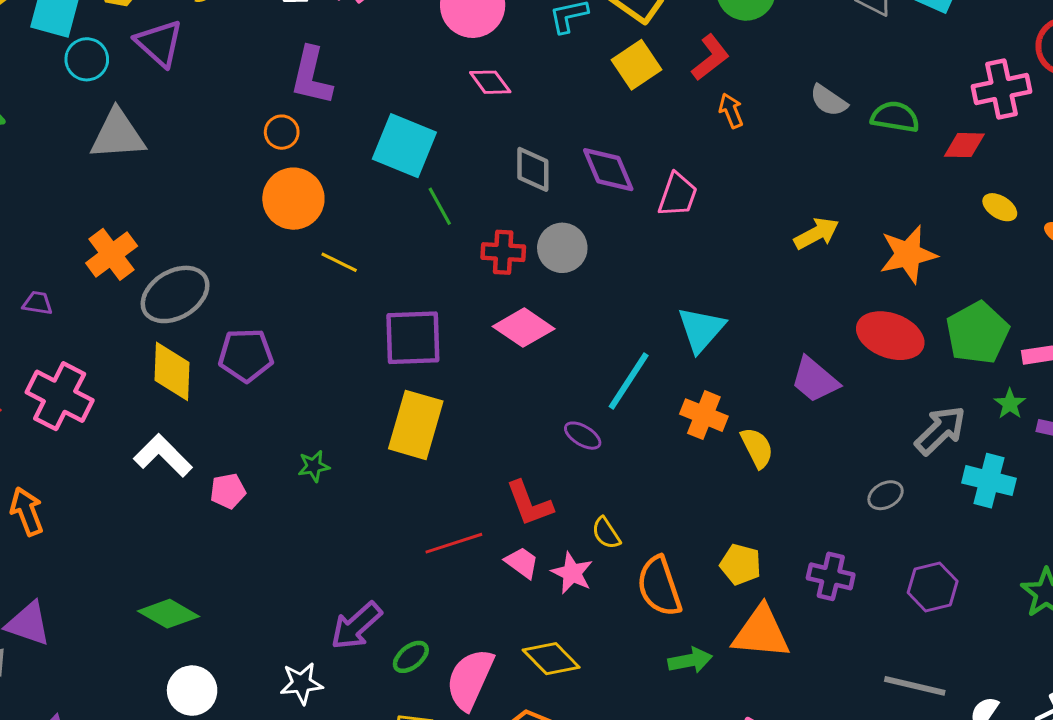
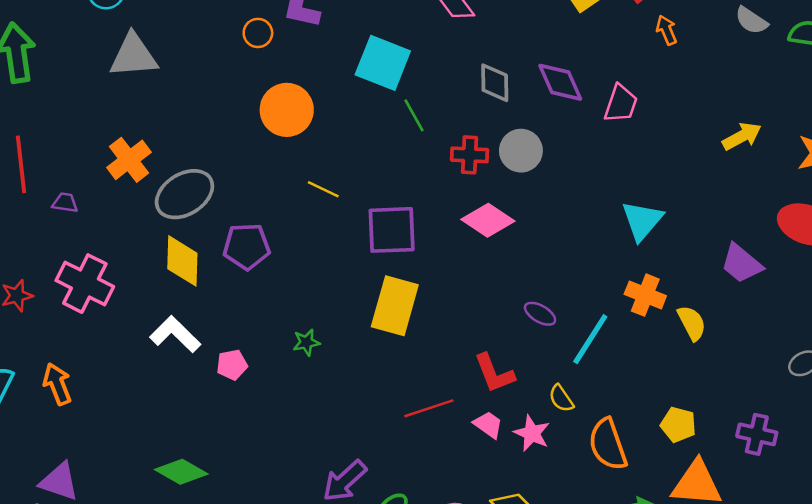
orange circle: (282, 132) -> (258, 33), moved
yellow line: (339, 262) -> (323, 189), moved
cyan line: (629, 381) -> (590, 339), moved

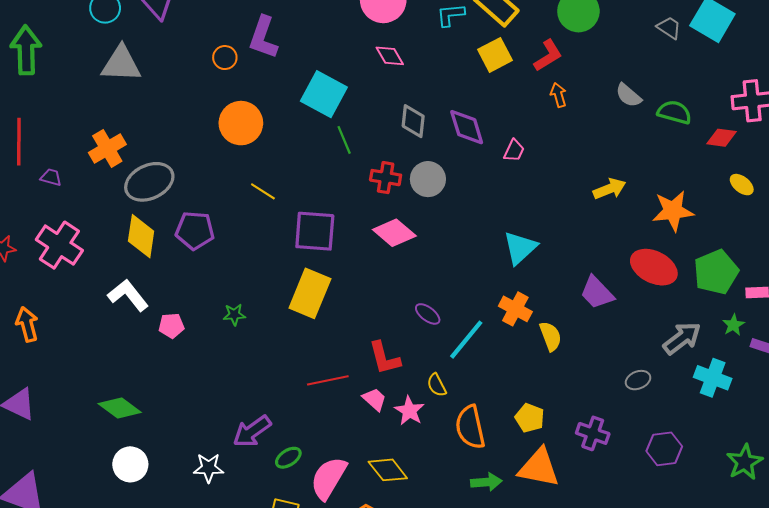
pink trapezoid: (621, 104) -> (514, 151), size x0.7

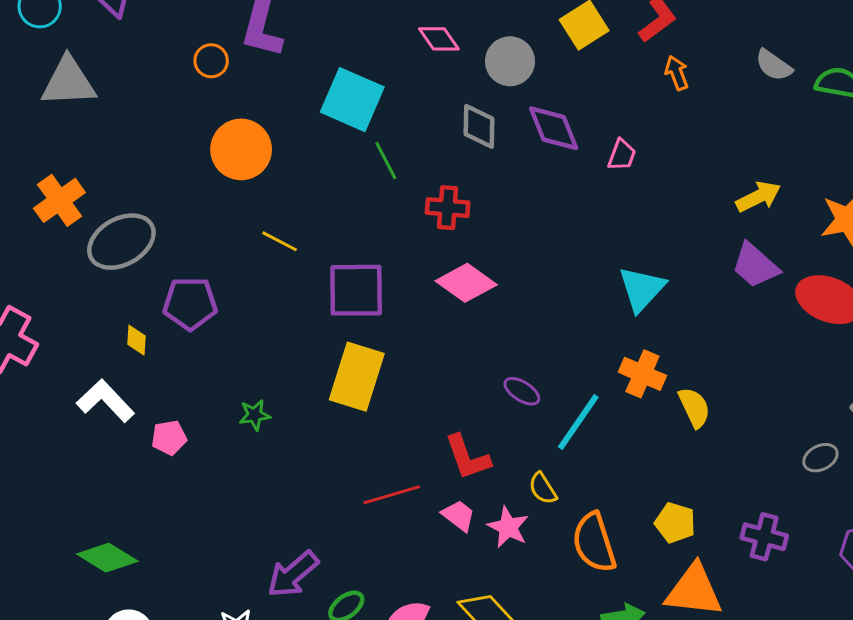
gray circle: (428, 179) -> (510, 61), moved
yellow diamond: (141, 236) -> (136, 340), moved, size x0.5
purple trapezoid: (597, 293) -> (755, 265), moved

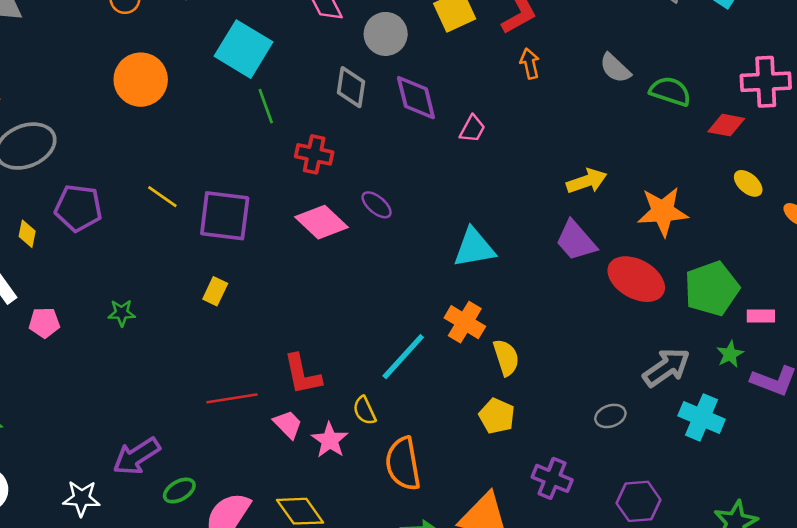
yellow line: (280, 241) -> (162, 197), moved
cyan triangle: (642, 289) -> (474, 248), turned 30
yellow rectangle: (357, 377) -> (215, 291), size x0.5
purple ellipse: (522, 391) -> (377, 205), moved
yellow pentagon: (675, 523) -> (497, 416), moved

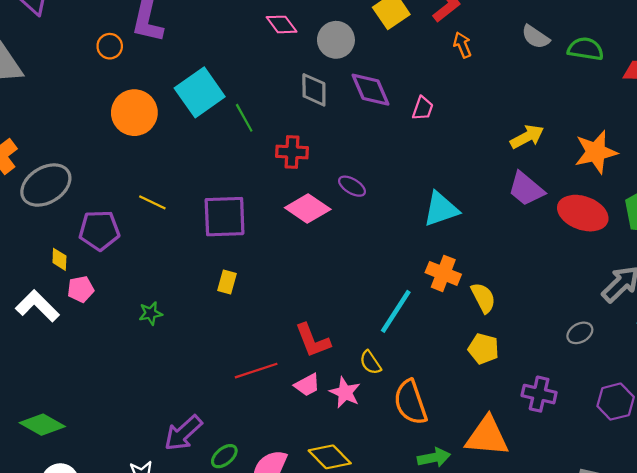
cyan square: (244, 49) -> (200, 92), moved, turned 33
yellow line: (162, 197) -> (152, 202), moved
pink pentagon: (44, 323) -> (81, 289), moved
pink trapezoid: (288, 424) -> (307, 385), turned 116

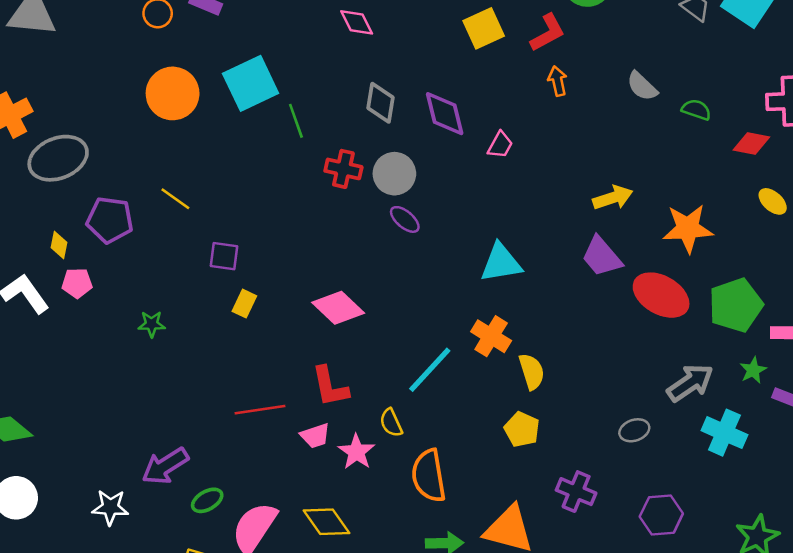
gray circle: (336, 40) -> (394, 174), moved
green semicircle: (586, 49) -> (696, 110), size x0.7
pink diamond: (308, 209) -> (338, 308), moved
purple square: (225, 217) -> (224, 256), moved, size x0.6

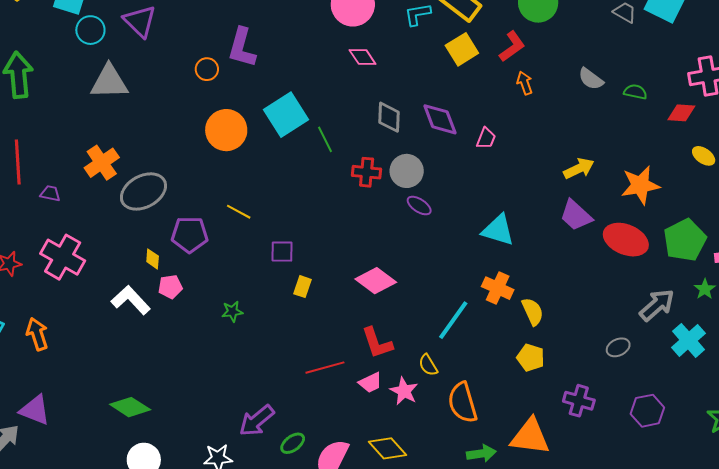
cyan triangle: (501, 263) -> (498, 230), turned 33
cyan cross: (724, 433) -> (689, 340), turned 32

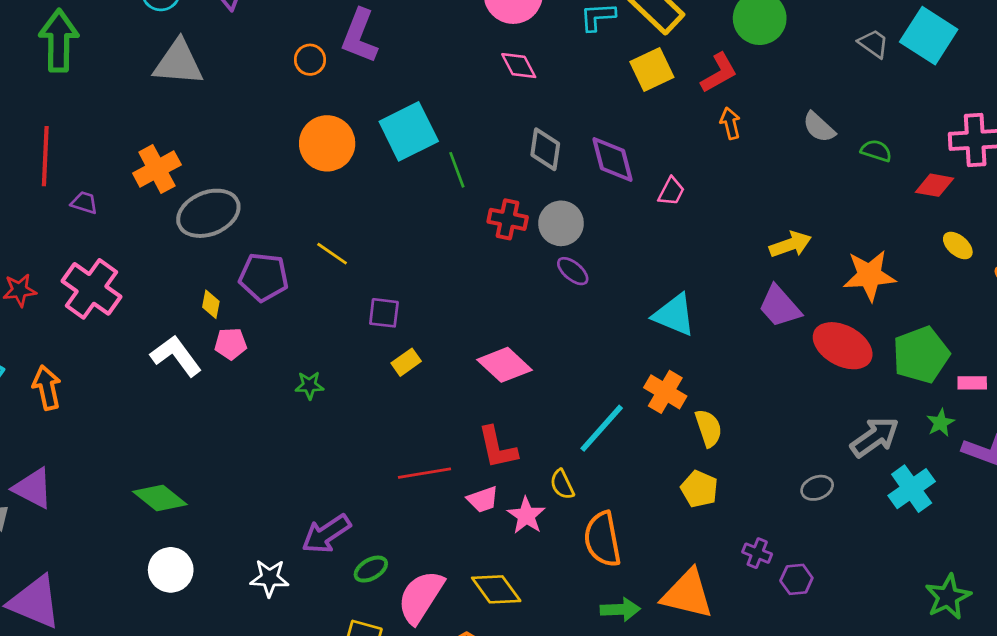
yellow rectangle: (302, 287) -> (406, 362), turned 30
purple cross: (579, 401) -> (757, 553), size x0.7
purple hexagon: (647, 411) -> (796, 579), moved, size x0.7

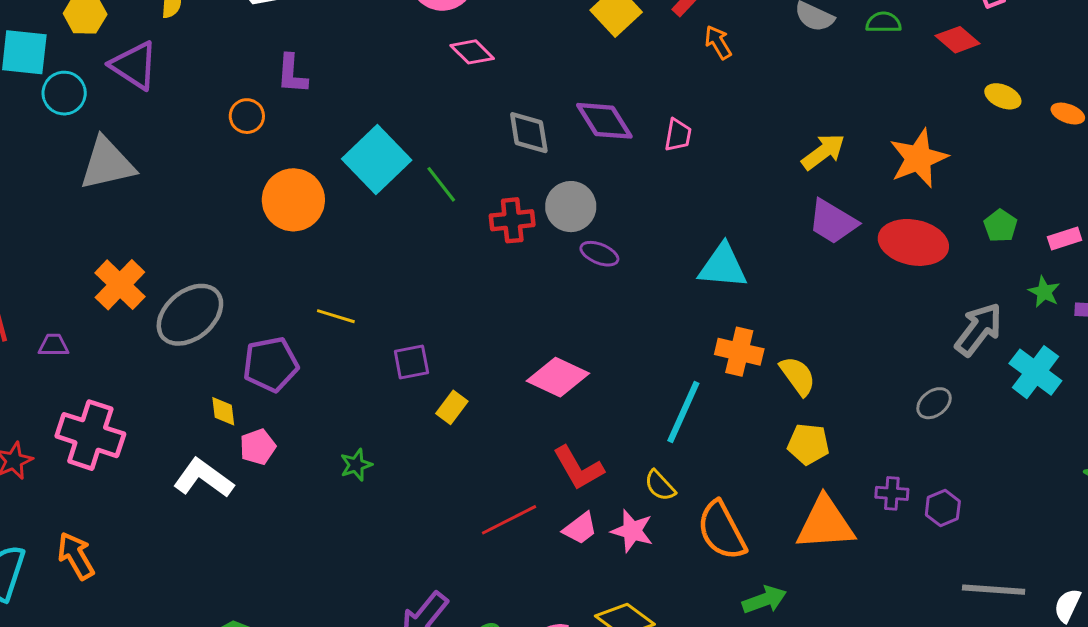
purple L-shape: (360, 36) -> (292, 74), size x0.7
red diamond: (934, 185) -> (958, 40), turned 48
green pentagon: (921, 355) -> (1000, 226), size x0.5
orange triangle: (687, 594) -> (825, 523), moved

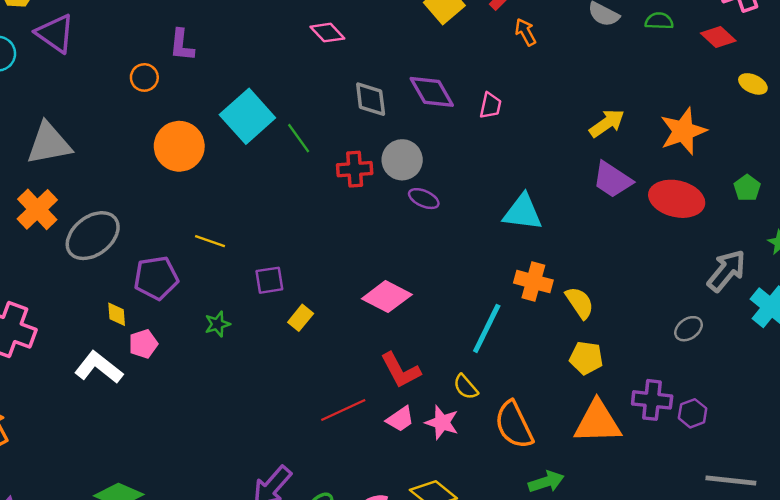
gray triangle: (107, 164) -> (49, 144), moved
green star: (356, 465) -> (217, 324), moved
purple cross: (892, 493) -> (652, 400), size x1.5

